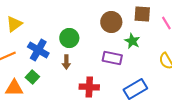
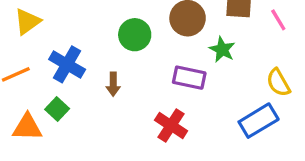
green circle: (69, 38) -> (135, 35), moved
red cross: (89, 87) -> (171, 126), moved, turned 30
blue rectangle: (135, 89) -> (259, 121), moved

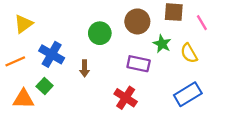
yellow semicircle: (278, 83) -> (189, 53), moved

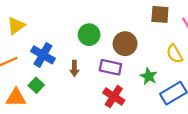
brown circle: (137, 21) -> (125, 44), moved
green star: (162, 44) -> (149, 76), moved
purple rectangle: (139, 64) -> (110, 67), moved

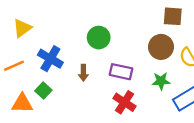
brown circle: (125, 44) -> (161, 47), moved
green star: (149, 76) -> (161, 81), turned -30

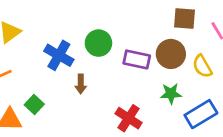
blue cross: (50, 59) -> (59, 55), moved
purple rectangle: (121, 72) -> (137, 59), moved

